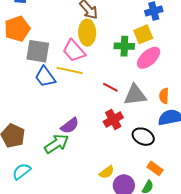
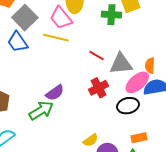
gray square: (38, 51) -> (25, 18), turned 35
pink ellipse: (149, 58) -> (137, 82), moved
blue trapezoid: (45, 77) -> (17, 42), moved
black ellipse: (143, 137) -> (128, 106), turned -40
orange rectangle: (155, 168) -> (139, 138), turned -49

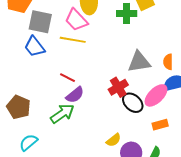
gray square: (25, 18) -> (40, 22), turned -30
red line: (97, 55) -> (68, 78), moved
pink ellipse: (137, 82) -> (156, 95), moved
black ellipse: (128, 106) -> (133, 103), moved, turned 60
orange rectangle: (139, 138) -> (160, 125), moved

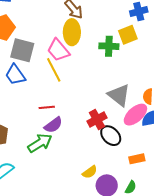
yellow line: (73, 40) -> (54, 70), turned 50
gray triangle: (139, 62) -> (119, 95), turned 45
red line: (68, 78) -> (47, 107), turned -35
pink ellipse: (156, 95) -> (135, 115), moved

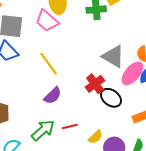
yellow line: (54, 70) -> (49, 64), moved
red line: (47, 107) -> (70, 127), moved
green arrow: (40, 143) -> (43, 130), moved

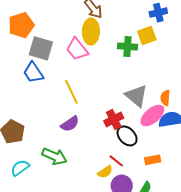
red line: (70, 127) -> (116, 161), moved, turned 42
green arrow: (43, 130) -> (54, 156), turned 55

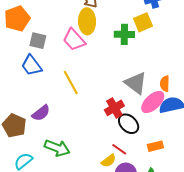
gray square: (41, 48) -> (38, 41), size x0.7
purple semicircle: (70, 124) -> (41, 113), moved

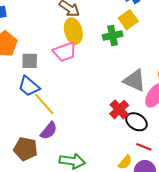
pink trapezoid: (74, 40) -> (65, 52), turned -55
yellow line: (71, 83) -> (44, 104), moved
red line: (119, 149) -> (144, 147), moved

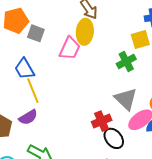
green cross: (113, 36) -> (126, 61), moved, turned -36
pink trapezoid: (65, 52) -> (70, 48), turned -65
gray square: (30, 61) -> (36, 33), moved

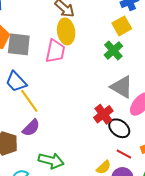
gray square: (36, 33) -> (19, 44), size x1.4

